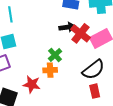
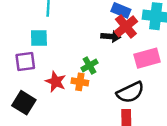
red cross: (81, 33) -> (126, 26), moved
red star: (32, 84) -> (56, 82), moved

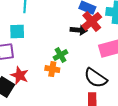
red star: (56, 82) -> (20, 75), moved
black semicircle: (130, 92) -> (96, 78), turned 60

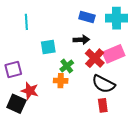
red cross: (92, 21) -> (95, 58), moved
cyan square: (17, 31) -> (48, 47), moved

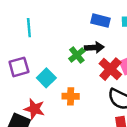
cyan square: (48, 47) -> (46, 78), moved, turned -35
green cross: (67, 66) -> (77, 55), moved
purple square: (13, 69) -> (19, 67), moved

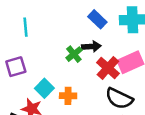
blue rectangle: (100, 21) -> (97, 19), turned 30
cyan square: (46, 78) -> (44, 88), moved

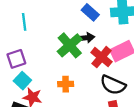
green cross: (74, 54) -> (70, 45), size x1.6
cyan square: (44, 88) -> (22, 81), moved

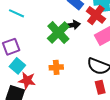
cyan line: (24, 22) -> (17, 13), turned -56
red cross: (102, 57) -> (96, 15), moved

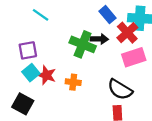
green cross: (58, 33) -> (83, 44), turned -35
red star: (27, 81) -> (47, 75), moved

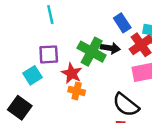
cyan line: (41, 15) -> (50, 15), turned 36
purple square: (28, 50) -> (49, 54), moved
red star: (47, 75) -> (72, 73), moved

